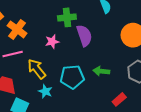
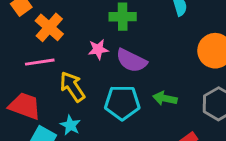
purple semicircle: (84, 36) -> (131, 61), moved, turned 130
cyan star: (45, 91) -> (70, 125), moved

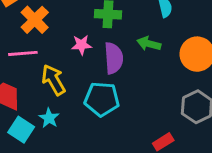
purple semicircle: (131, 61) -> (114, 58), turned -124
green arrow: (165, 98) -> (149, 44), moved

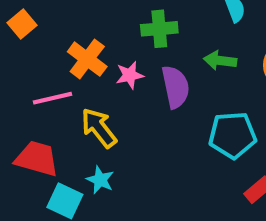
orange cross: (35, 20) -> (87, 59), moved
cyan pentagon: (102, 99) -> (233, 135), moved

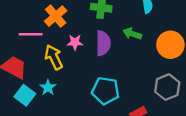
pink star: (130, 75) -> (75, 42), moved
cyan pentagon: (233, 135) -> (106, 91), moved

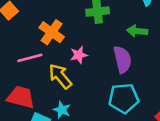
purple semicircle: (103, 43) -> (122, 59), moved

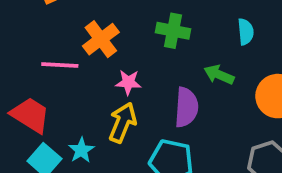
yellow arrow: (60, 76) -> (123, 123), moved, turned 44

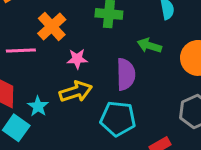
yellow arrow: (123, 123) -> (76, 92), turned 56
cyan star: (81, 150) -> (38, 106), moved

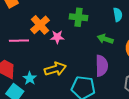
pink star: (77, 59) -> (57, 37), moved
purple semicircle: (126, 74) -> (102, 66), moved

